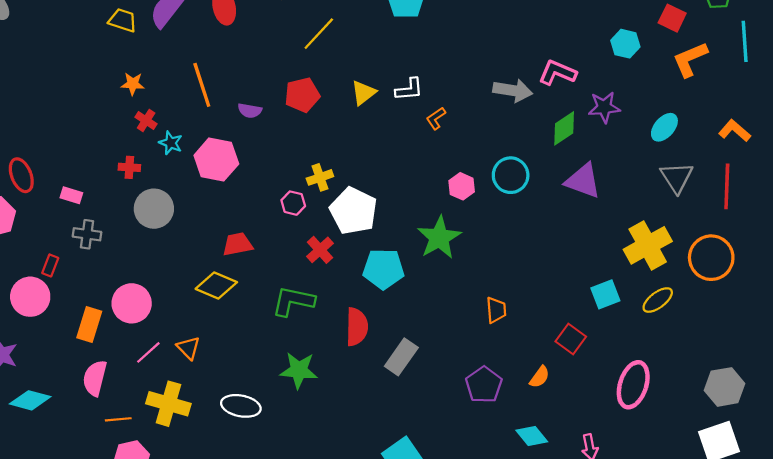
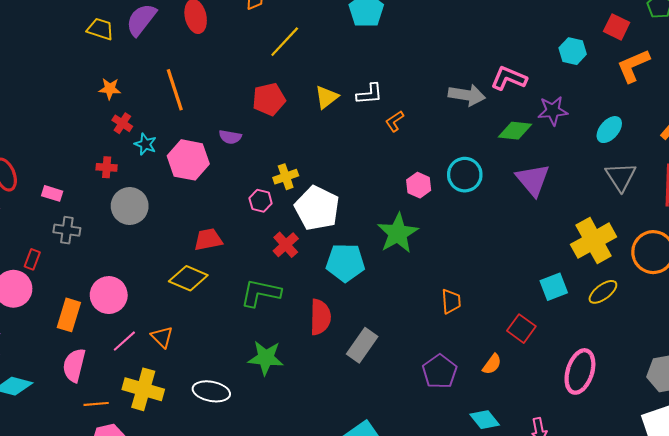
purple semicircle: (250, 111) -> (230, 137), moved
green diamond: (564, 128) -> (515, 131), turned 40
purple triangle: (583, 181) -> (533, 180), turned 30

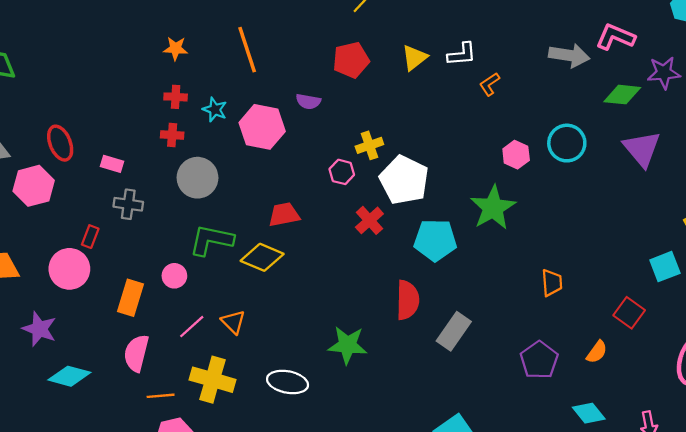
red cross: (122, 123) -> (176, 97), moved, turned -30
green L-shape: (261, 293) -> (211, 240), moved
pink circle: (109, 295) -> (174, 276), size x0.6

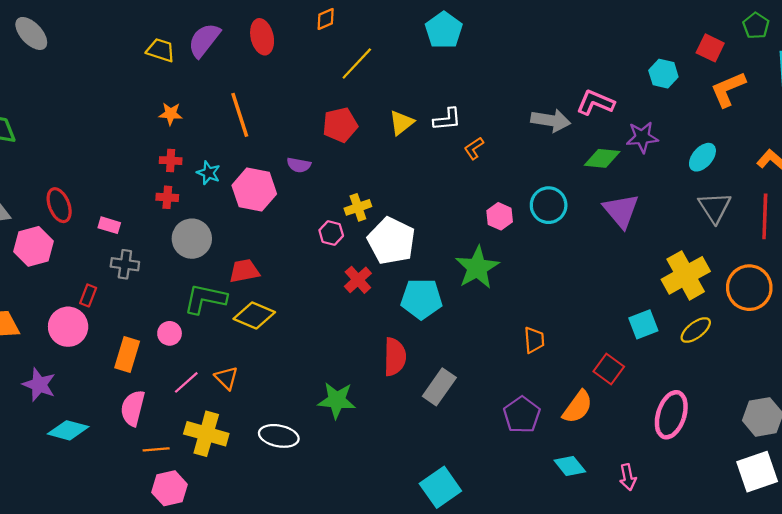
red trapezoid: (284, 215) -> (244, 271), moved
orange semicircle: (597, 352) -> (578, 407), size x1.5

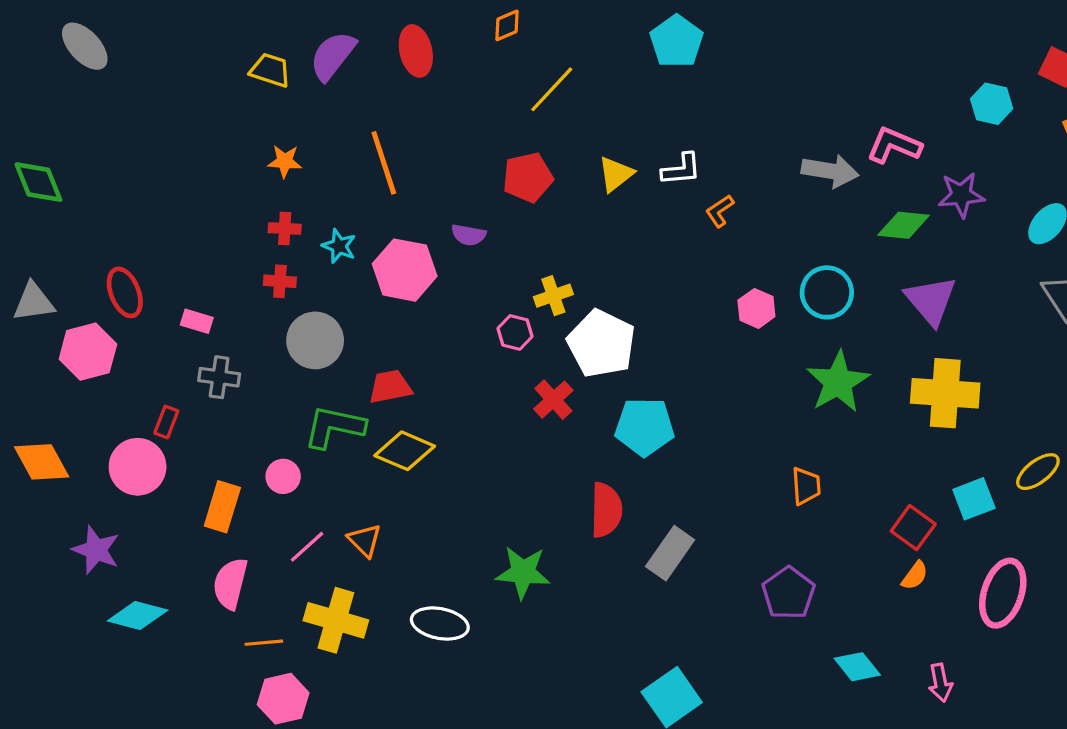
green star: (477, 268) -> (838, 382), moved
yellow cross: (686, 275) -> (945, 393), moved, turned 33
cyan square: (643, 324) -> (974, 499), moved
orange semicircle: (578, 407) -> (915, 576), moved, size x0.6

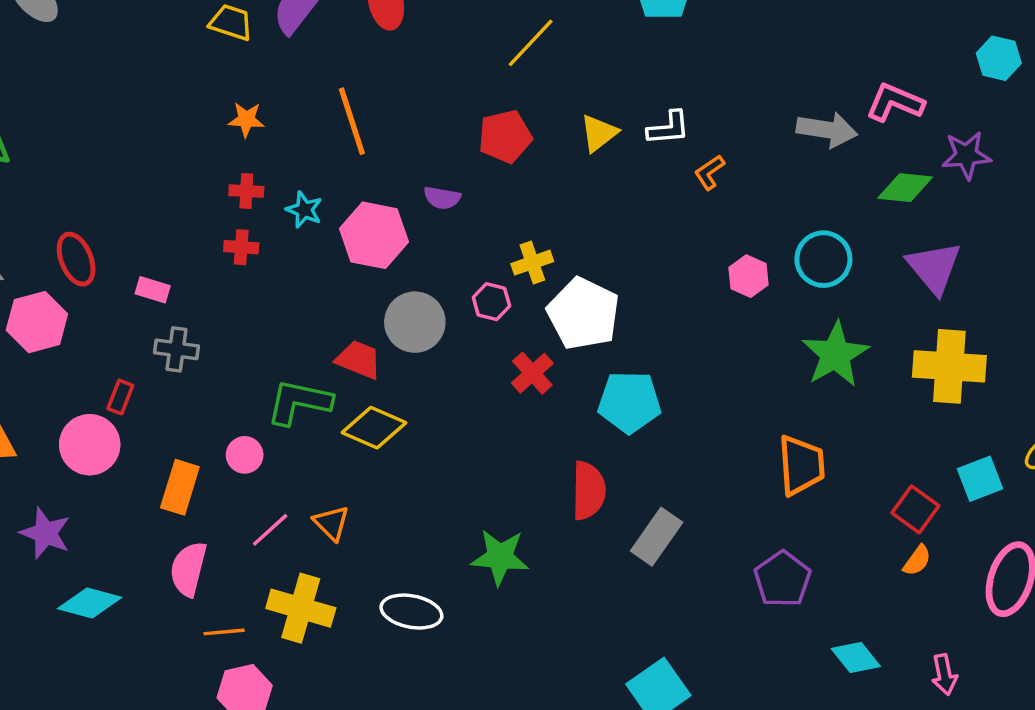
gray circle: (315, 340) -> (415, 322), moved
red trapezoid: (390, 387) -> (359, 360), turned 33
orange trapezoid: (806, 486) -> (801, 465), size x1.5

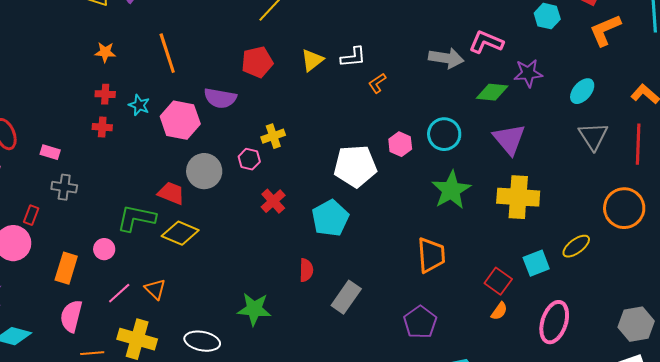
purple semicircle: (442, 198) -> (220, 98), size x1.5
white pentagon: (583, 314) -> (355, 166), moved, turned -30
cyan pentagon: (629, 402) -> (330, 218), turned -30
red semicircle: (588, 491) -> (306, 270), size x0.7

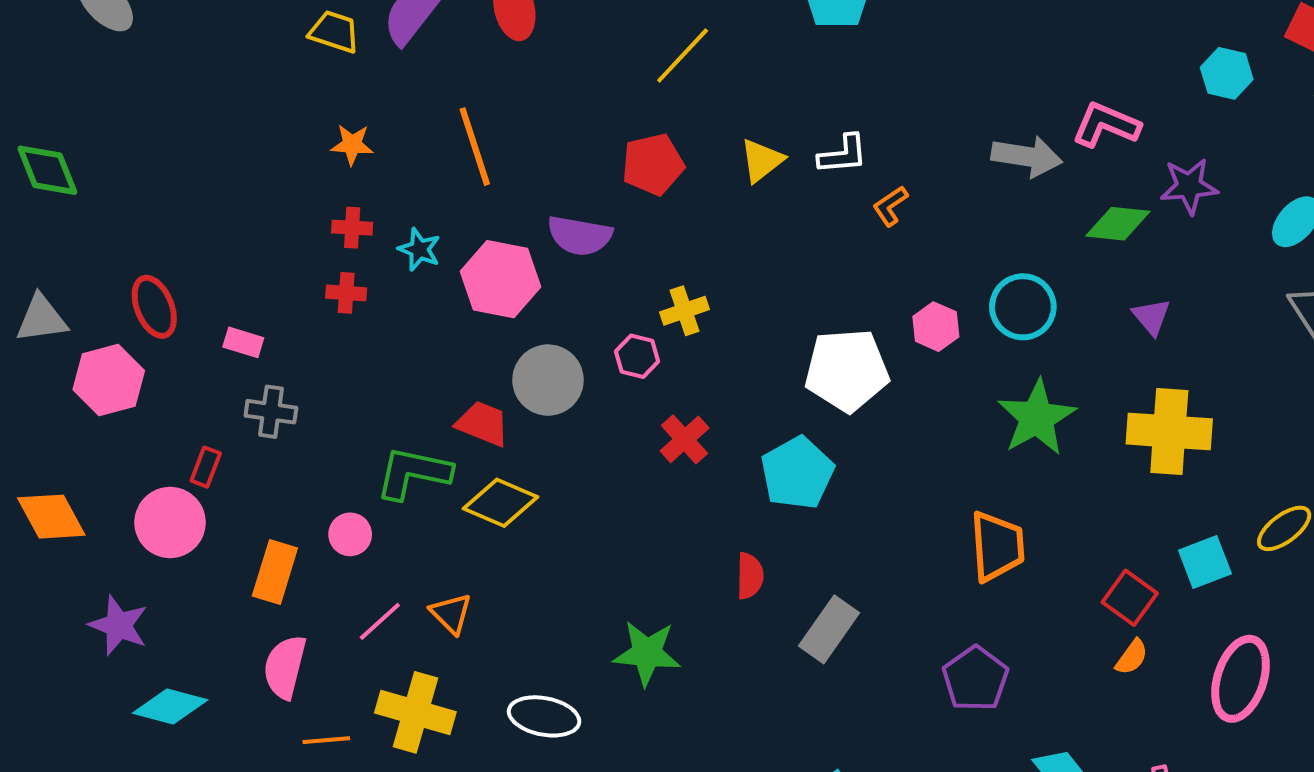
purple triangle: (509, 139) -> (1151, 317), size x0.6

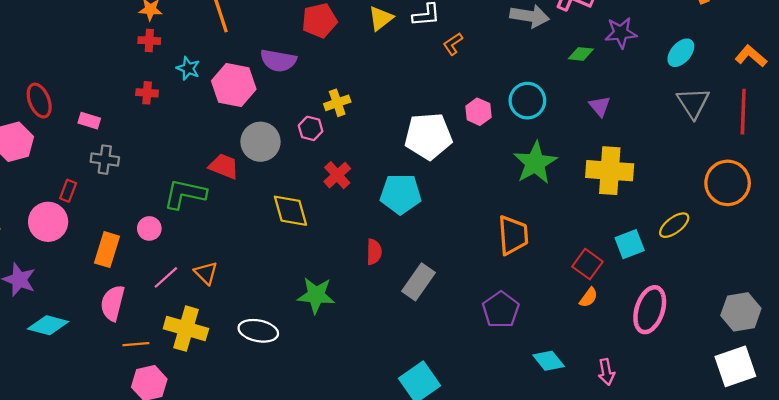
green diamond: (1118, 224) -> (581, 54), size x0.7
red cross: (352, 228) -> (149, 41), moved
cyan pentagon: (797, 473) -> (401, 194), turned 30
yellow diamond: (501, 503) -> (291, 211), moved, turned 51

